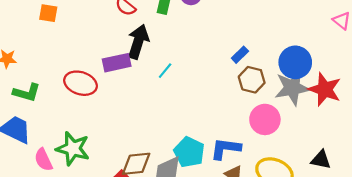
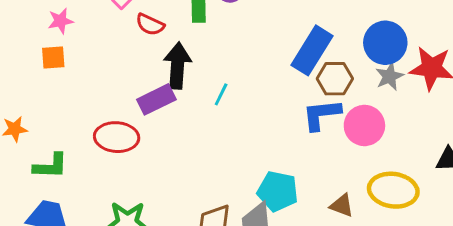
blue rectangle: (240, 55) -> (312, 50), size x2.0
gray star: (292, 88) -> (389, 76), size x0.6
blue L-shape: (226, 149) -> (322, 115), moved

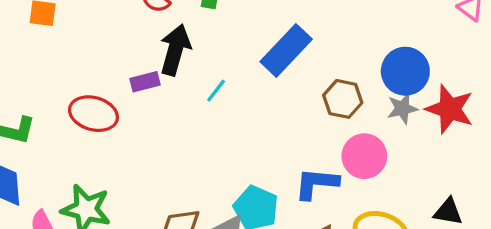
blue rectangle: (312, 50) -> (286, 50), moved
purple rectangle: (156, 99) -> (145, 82), size x0.7
blue L-shape: (322, 115) -> (317, 183), moved

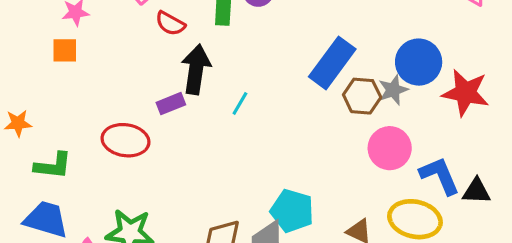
blue rectangle: (286, 50) -> (332, 63), moved
gray star: (402, 109) -> (393, 90), moved
blue L-shape: (317, 183) -> (440, 176), moved, turned 69

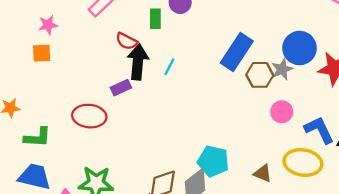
red semicircle: (170, 23) -> (127, 41), moved
cyan line: (240, 103) -> (169, 67), moved
pink circle: (390, 148) -> (282, 112), size x0.7

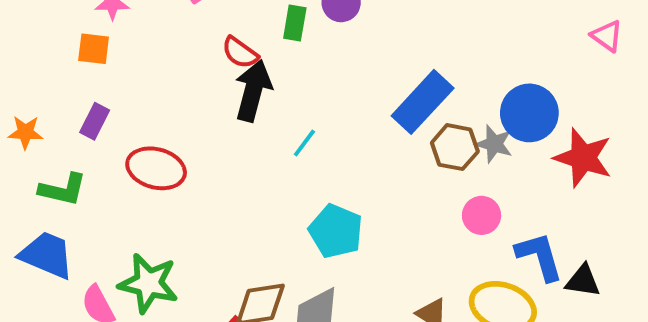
cyan line: (169, 67) -> (304, 143), moved
gray star: (282, 69) -> (494, 144), turned 30
purple rectangle: (121, 88) -> (95, 121), moved, turned -48
cyan pentagon: (213, 161) -> (336, 231), moved

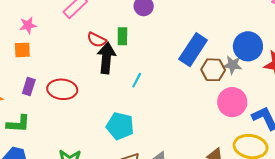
green rectangle: (295, 23) -> (122, 36), moved
red ellipse: (156, 168) -> (62, 89), moved
pink circle: (482, 215) -> (232, 102), size x1.5
cyan pentagon: (336, 231) -> (120, 126), moved

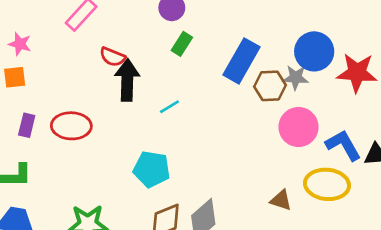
pink star: (28, 25) -> (20, 44), turned 30
green rectangle: (122, 36) -> (182, 44), moved, turned 36
cyan line: (137, 80) -> (169, 107), turned 35

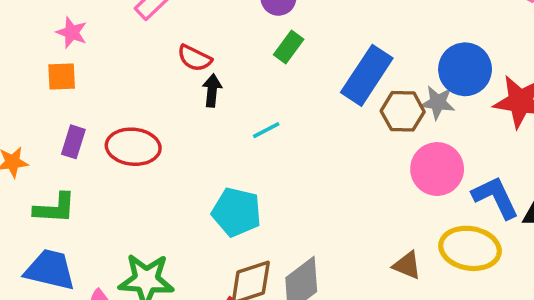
black arrow: (127, 80) -> (212, 90), size x0.6

